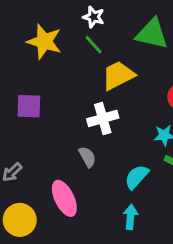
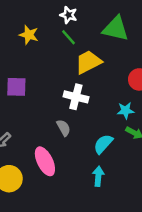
yellow star: (44, 42) -> (29, 35), size x0.7
white cross: (103, 118) -> (76, 97), turned 30

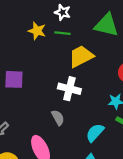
yellow star: (29, 35) -> (37, 31), moved
green line: (69, 37) -> (63, 33), turned -42

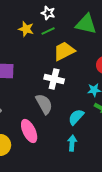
green line: (63, 33) -> (48, 31), turned -32
gray semicircle: (58, 118) -> (44, 104), size x1.5

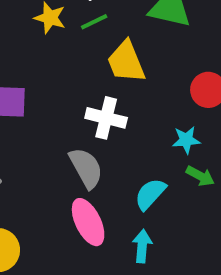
yellow trapezoid: (64, 51) -> (126, 62), turned -85
pink ellipse: (29, 131) -> (88, 222), moved

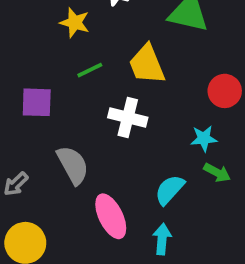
green line: (94, 22) -> (90, 70), moved
gray semicircle: (86, 168) -> (73, 165), moved

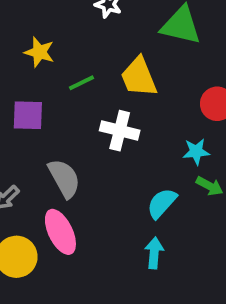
yellow star: (75, 23) -> (39, 52), moved
pink ellipse: (111, 216) -> (60, 232), moved

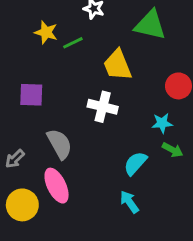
yellow star: (39, 52) -> (46, 32), moved
green line: (81, 83) -> (73, 43), moved
cyan arrow: (154, 253) -> (129, 202), turned -40

